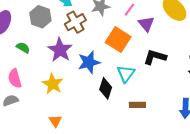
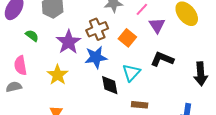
brown cross: (75, 22) -> (97, 29), moved
orange square: (118, 40) -> (127, 38), size x0.7
black diamond: (106, 88) -> (110, 85), turned -35

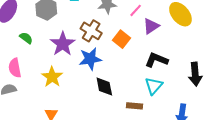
purple triangle: (157, 25) -> (151, 26), turned 30
brown cross: (97, 29) -> (91, 31), turned -35
cyan triangle: (131, 73) -> (154, 86), moved

